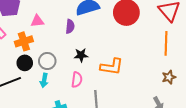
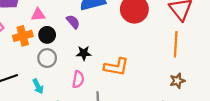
purple semicircle: (70, 26) -> (73, 22), turned -48
black circle: (25, 63) -> (47, 35), moved
cyan arrow: (44, 80) -> (38, 86), moved, turned -40

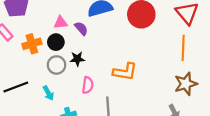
pink triangle: (38, 15) -> (61, 23), moved
black star: (84, 53) -> (77, 59), moved
brown star: (177, 81) -> (186, 84), size x1.5

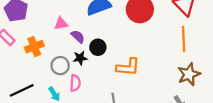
purple semicircle: (81, 28) -> (78, 37), moved
black circle: (56, 42) -> (98, 47), moved
pink semicircle: (88, 85) -> (75, 83), moved

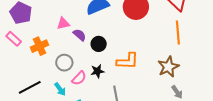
black star: (80, 58) -> (97, 71), moved
brown star: (189, 74) -> (168, 67), moved
pink semicircle: (75, 83) -> (79, 78), turned 42

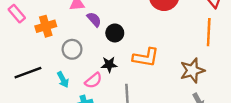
pink semicircle: (79, 78) -> (93, 80), moved

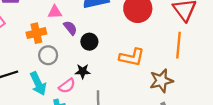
orange cross: (46, 26) -> (36, 33), moved
orange L-shape: (146, 57) -> (132, 57), moved
cyan arrow: (63, 80) -> (38, 84), size x1.5

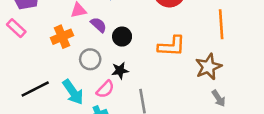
gray circle: (48, 55) -> (90, 59), moved

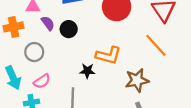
orange line: (221, 24) -> (156, 45), turned -50
black circle: (122, 37) -> (69, 29), moved
black star: (120, 70) -> (87, 71), moved

